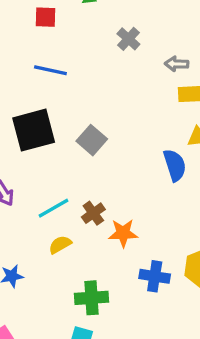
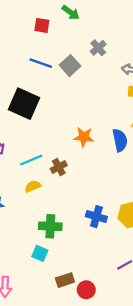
black square: (34, 130) -> (24, 104), turned 32
gray square: (92, 140) -> (70, 66), moved
orange star: (123, 233) -> (84, 137), moved

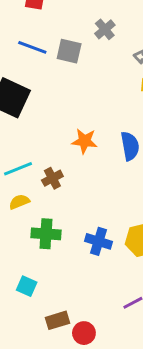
gray square: (70, 66) -> (69, 51), turned -36
green cross: (50, 226) -> (46, 234), moved

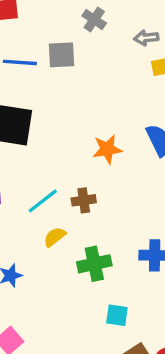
brown cross: (52, 178) -> (84, 200), turned 36
cyan square: (27, 286) -> (117, 315), moved

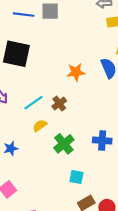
brown cross: (84, 200) -> (59, 104), turned -32
green cross: (94, 264) -> (64, 144), turned -30

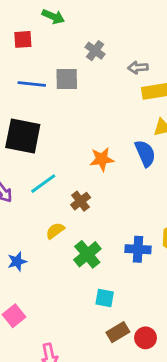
cyan line: (34, 103) -> (43, 184), moved

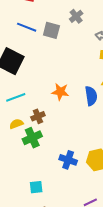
yellow semicircle: (55, 231) -> (16, 124), moved
green cross: (87, 254) -> (32, 138), moved
cyan square: (105, 298) -> (36, 187), turned -32

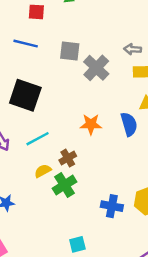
gray cross: (76, 16) -> (96, 68), moved, size x1.5
blue line: (27, 27) -> (26, 44), moved

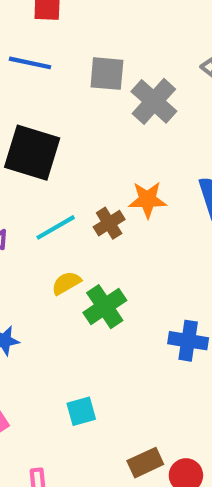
brown cross: (68, 158) -> (109, 223), moved
cyan square: (77, 244) -> (81, 411), moved

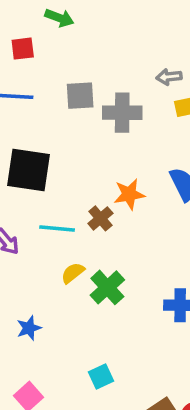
gray cross: (154, 101) -> (122, 113), turned -33
cyan line: (56, 227) -> (57, 229), turned 44

